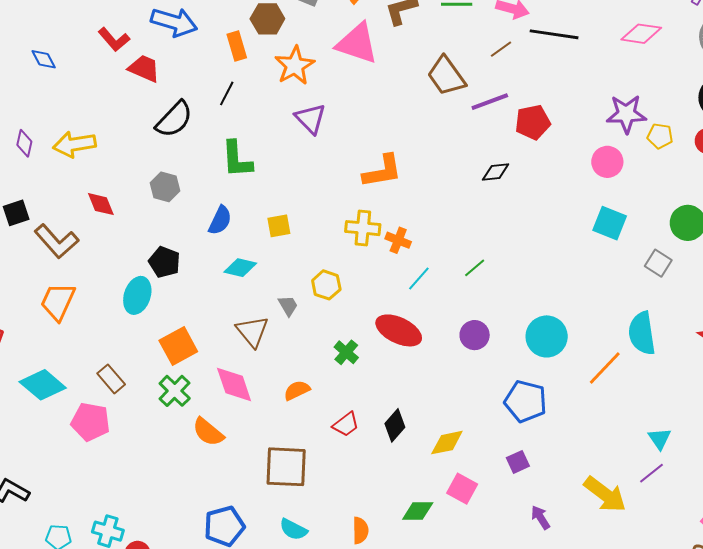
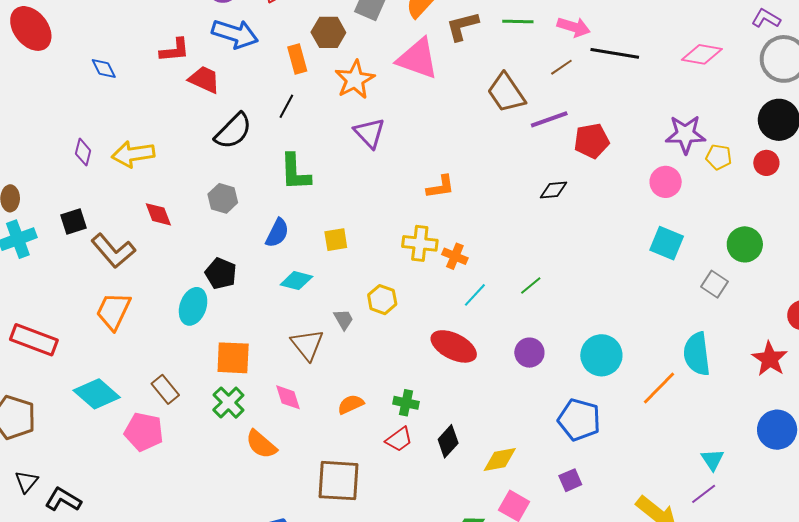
red L-shape: (114, 39) -> (175, 50), turned -56
orange L-shape: (382, 171) -> (440, 187), size x0.7
orange square: (178, 346) -> (233, 358), turned 30
green cross: (346, 352) -> (406, 403), moved, turned -30
pink diamond: (234, 384) -> (288, 397), size x0.7

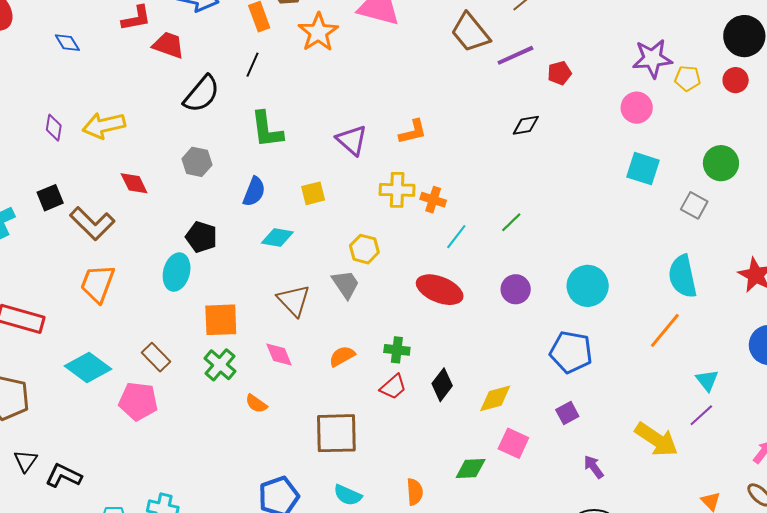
purple triangle: (370, 133) -> (352, 140), moved
red pentagon: (592, 141) -> (559, 73), size x0.7
gray trapezoid: (343, 319) -> (346, 284), moved, size x1.4
orange line: (659, 388) -> (665, 330), moved
orange semicircle: (261, 444) -> (256, 404), size x0.7

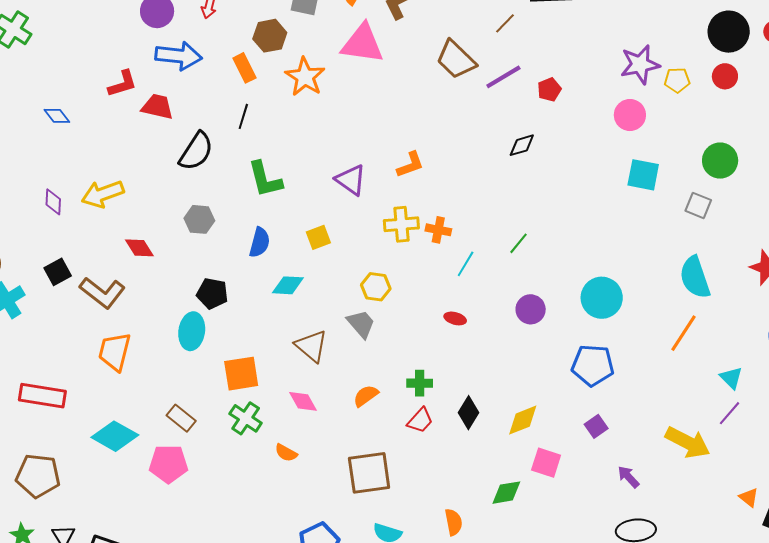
red ellipse: (440, 290) -> (455, 318), size x0.5

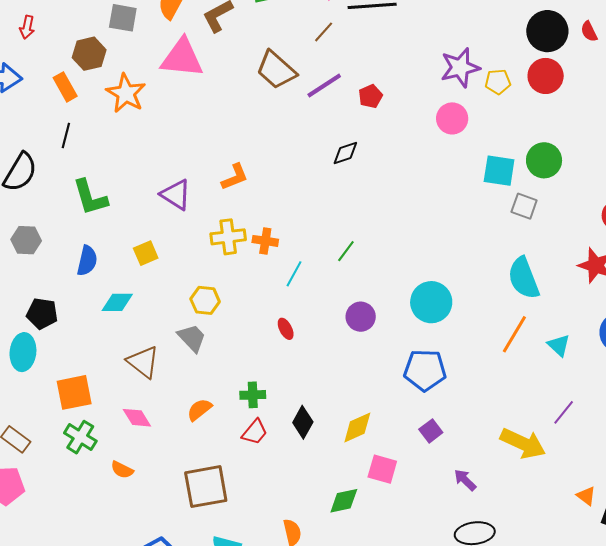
red circle: (725, 76) -> (546, 76), size x1.4
cyan square: (643, 175) -> (499, 171), moved
red ellipse: (455, 318) -> (286, 329), turned 50
cyan triangle: (731, 378) -> (559, 345), moved

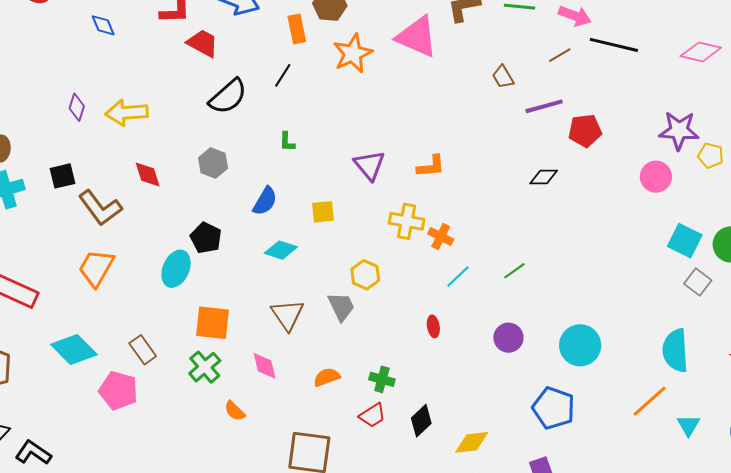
brown trapezoid: (276, 70) -> (503, 77), size x0.6
red pentagon: (371, 96) -> (585, 131), size x1.4
green L-shape: (90, 197) -> (287, 142), size x0.5

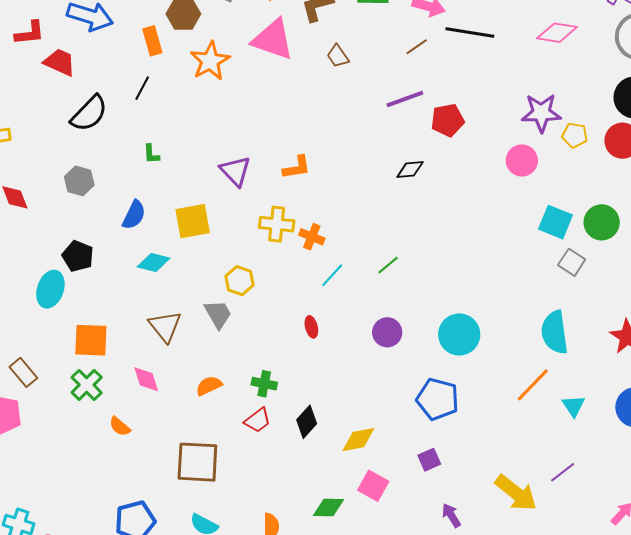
brown trapezoid: (503, 77) -> (338, 56), moved
yellow square: (323, 212) -> (193, 221), size x1.5

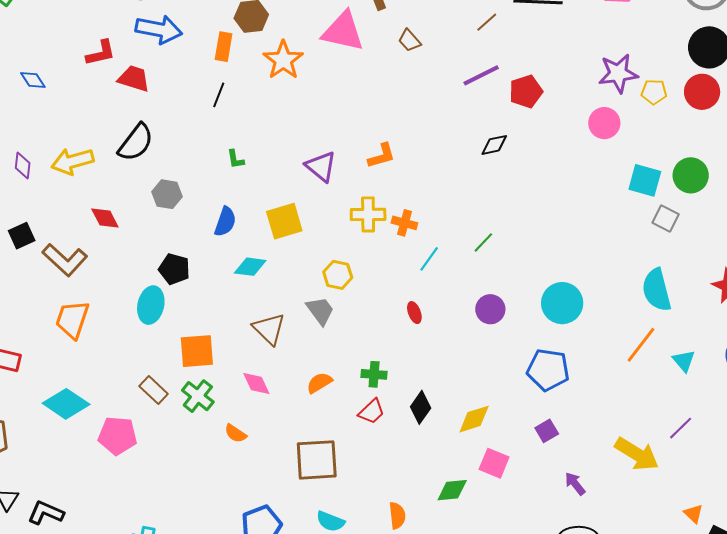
orange rectangle: (152, 41) -> (224, 47), turned 32
black semicircle: (89, 113) -> (136, 143), moved
brown rectangle: (23, 372) -> (154, 390), moved

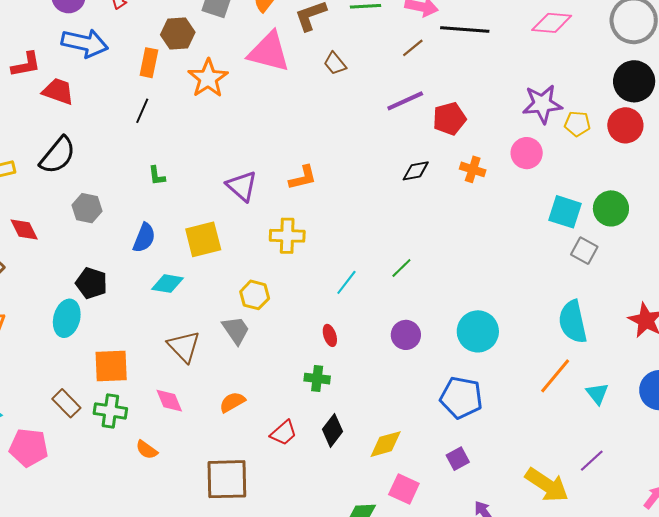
orange cross: (404, 223) -> (473, 169), moved
green cross: (374, 374) -> (317, 379), moved
green cross: (198, 396) -> (110, 411), turned -32

